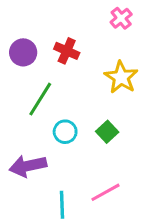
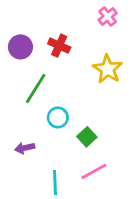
green square: (107, 132) -> (87, 137), moved
purple arrow: (28, 166) -> (25, 148), size x0.6

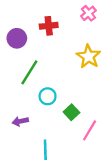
red cross: (59, 46) -> (49, 26), moved, turned -30
pink line: (94, 171) -> (90, 130), moved, turned -30

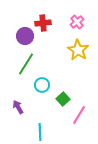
pink cross: (88, 13) -> (77, 22), moved
purple circle: (17, 38) -> (25, 36), moved
purple arrow: (20, 121) -> (18, 107), turned 72

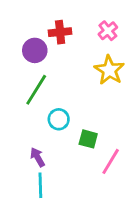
green square: (63, 99) -> (88, 139), turned -32
purple arrow: (18, 107) -> (38, 157), moved
cyan line: (40, 132) -> (40, 185), moved

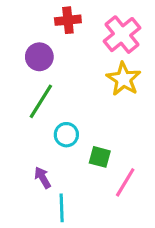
pink cross: (108, 31) -> (122, 35), size x1.6
red cross: (60, 32) -> (68, 20), moved
cyan line: (40, 185) -> (62, 208), moved

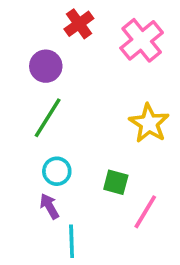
red cross: (68, 20) -> (79, 24), turned -30
yellow star: (124, 79) -> (149, 123), moved
cyan circle: (66, 135) -> (57, 171), moved

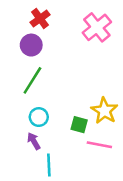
red cross: (79, 24) -> (40, 19), moved
yellow star: (149, 123) -> (104, 111), moved
pink line: (145, 212) -> (99, 145), turned 70

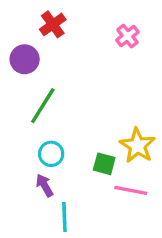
pink cross: (97, 27) -> (127, 36), size x0.6
purple circle: (31, 45) -> (25, 59), moved

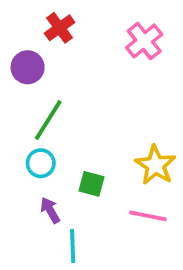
pink cross: (127, 36) -> (144, 41), size x1.4
cyan circle: (51, 154) -> (41, 163), moved
green square: (104, 164) -> (92, 184), moved

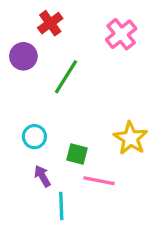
green line: (48, 120) -> (66, 77), moved
pink line: (148, 216) -> (99, 181), moved

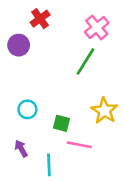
green line: (66, 77) -> (85, 61), moved
purple arrow: (42, 176) -> (21, 149), moved

